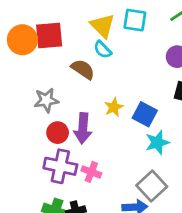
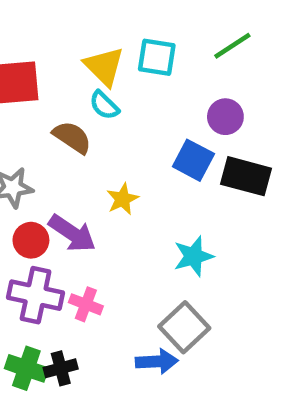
blue square: (145, 114) -> (193, 160), moved
purple arrow: (83, 128) -> (72, 233), turned -60

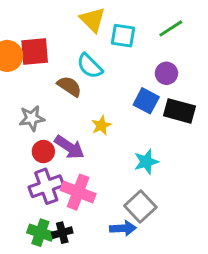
yellow triangle: (104, 66) -> (93, 20), moved
cyan semicircle: (104, 105) -> (90, 66), size x1.4
purple cross: (36, 295) -> (46, 186), turned -32
pink cross: (86, 304) -> (78, 192), size x1.6

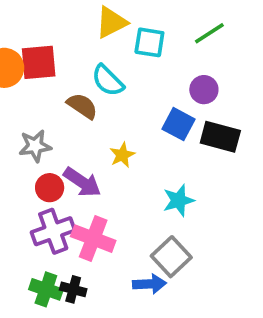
yellow triangle: (93, 20) -> (111, 22), turned 48
black cross: (62, 233) -> (73, 289), turned 30

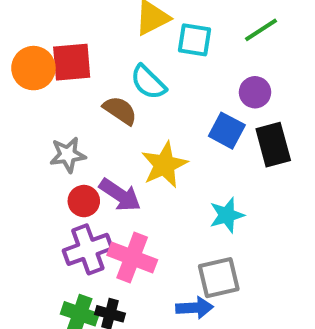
black rectangle: (220, 137) -> (273, 145), turned 60
yellow star: (122, 155) -> (164, 165), size x1.6
gray square: (171, 257) -> (219, 278), turned 30

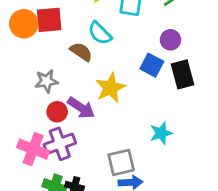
cyan star: (227, 215) -> (161, 133), moved
pink cross: (132, 257) -> (33, 149), moved
gray square: (219, 278) -> (121, 162), moved

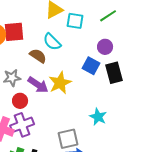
purple arrow: (81, 108) -> (38, 85), moved
cyan star: (161, 133) -> (98, 117), turned -30

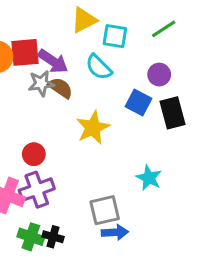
cyan semicircle: (52, 42) -> (99, 67), moved
gray star: (12, 78) -> (41, 83), moved
purple arrow: (38, 85) -> (53, 61), moved

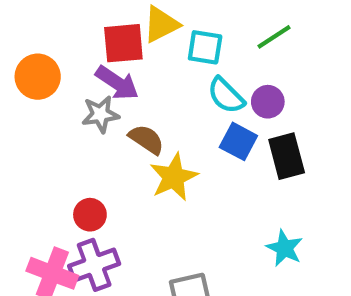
red square: (25, 52) -> (123, 43), moved
cyan semicircle: (99, 67) -> (226, 95), moved
brown semicircle: (60, 88) -> (146, 139), moved
cyan star: (149, 178) -> (285, 248), moved

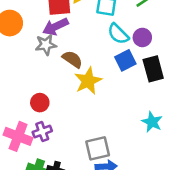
purple arrow: (117, 83) -> (55, 27), turned 120
blue square: (238, 141) -> (125, 60), turned 35
purple cross: (94, 265) -> (42, 132), size x0.7

